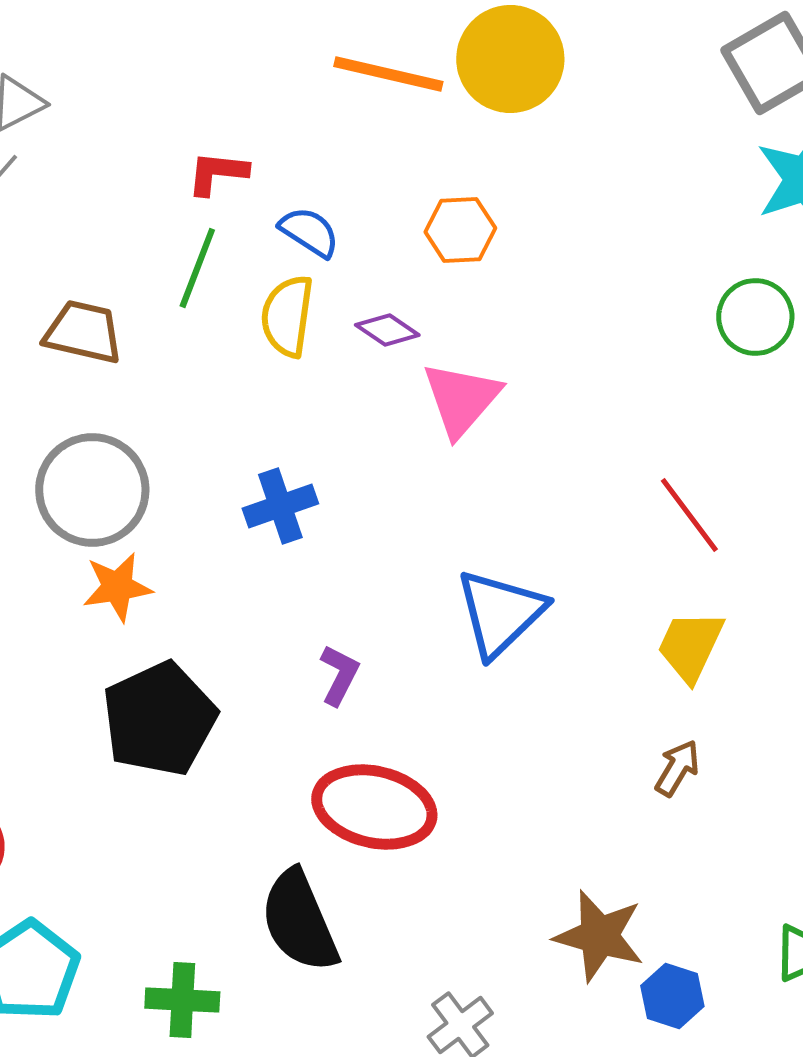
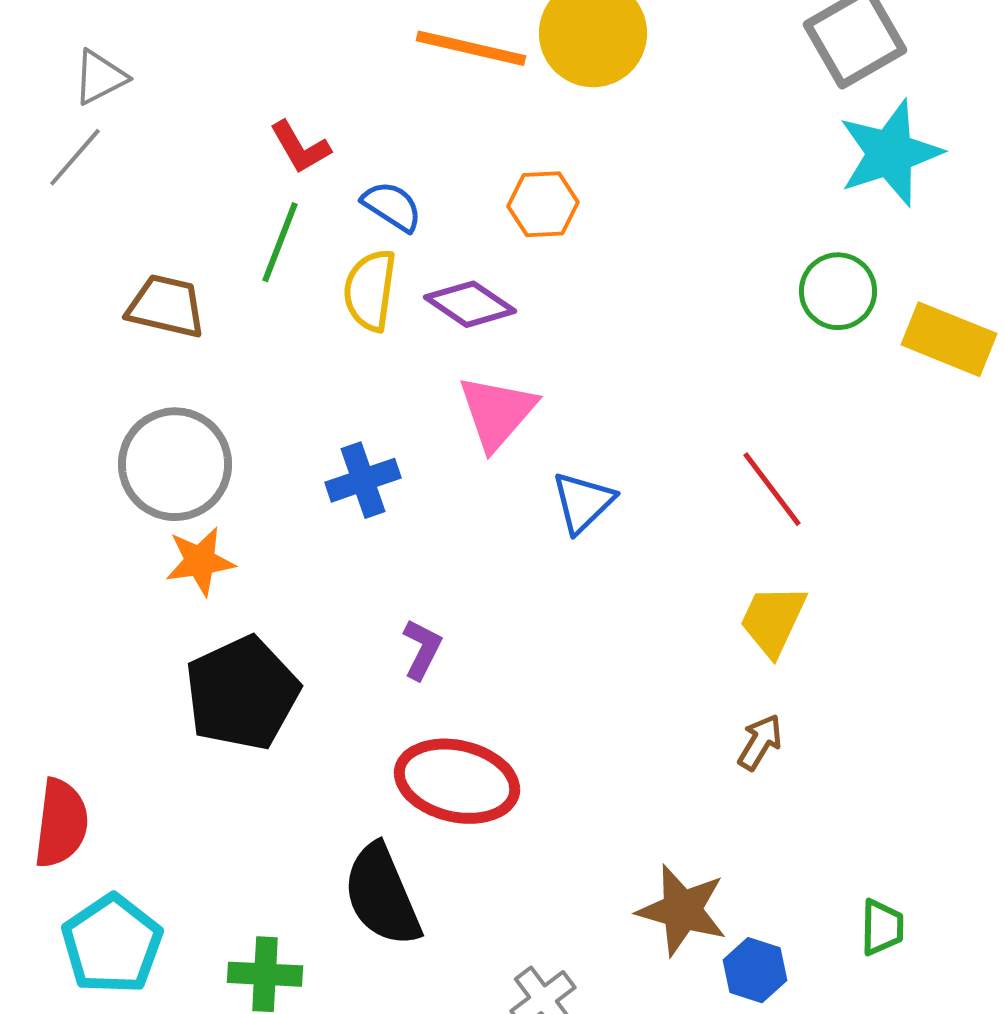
red L-shape: (217, 173) -> (300, 147), turned -126
purple diamond: (387, 330) -> (470, 304), size x1.4
pink triangle: (461, 399) -> (497, 412), moved
blue triangle: (500, 613) -> (583, 502), moved, size x0.7

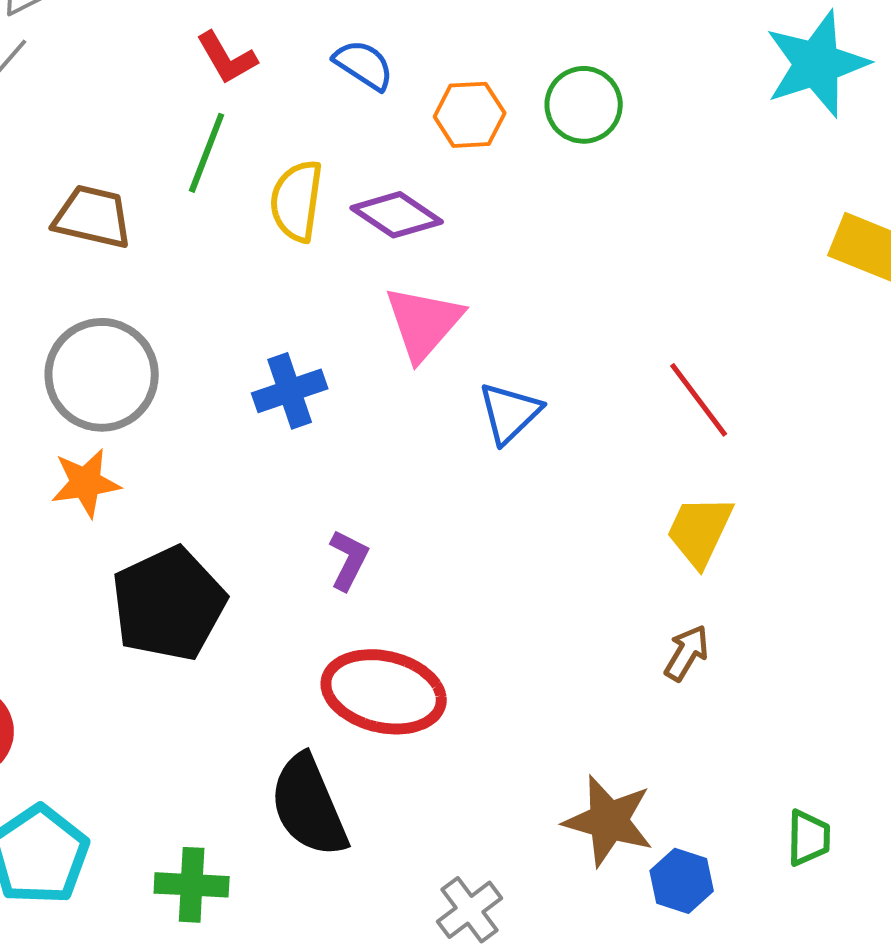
blue semicircle: (392, 206) -> (364, 65), moved
green circle: (838, 291) -> (584, 105), moved
orange star: (200, 561) -> (86, 483), moved

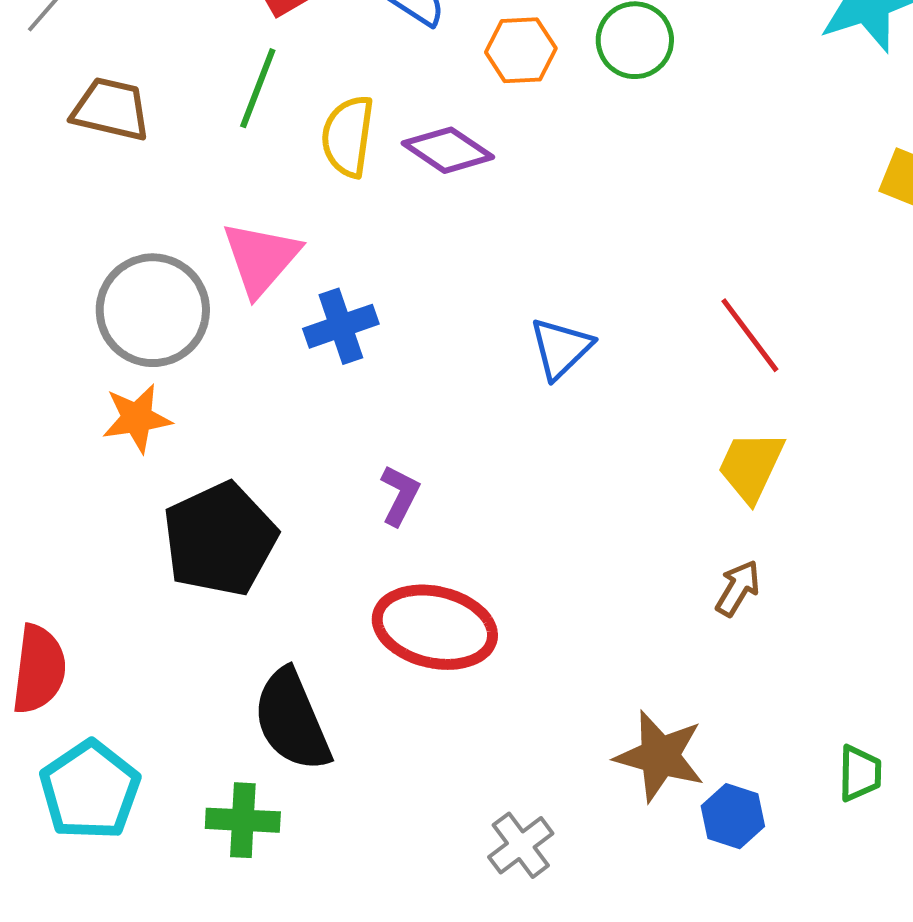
brown trapezoid: (93, 217) -> (111, 109), moved
pink triangle: (424, 323) -> (261, 258), moved
black semicircle: (309, 806) -> (292, 720), moved

